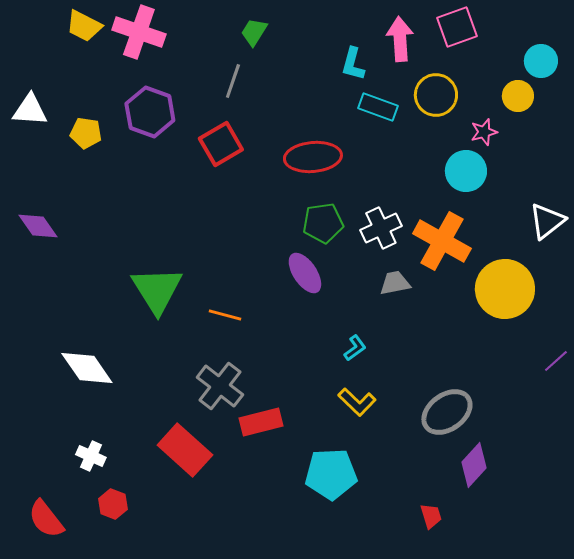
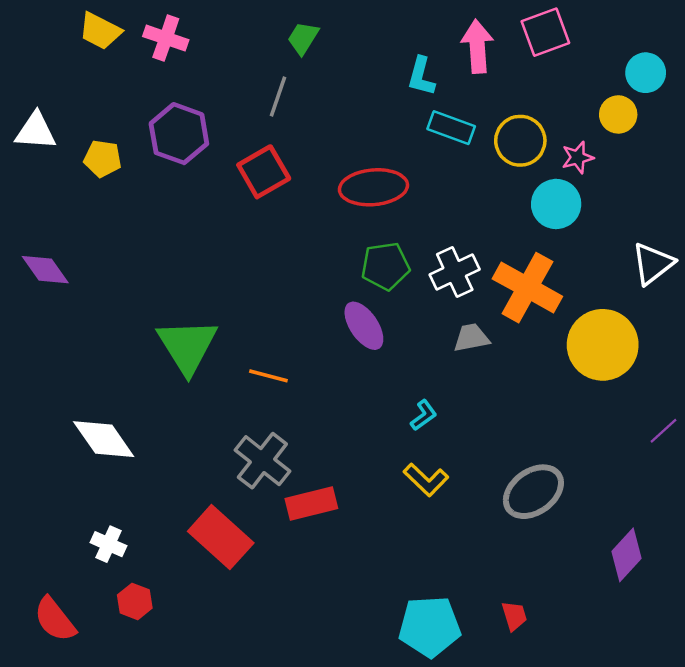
pink cross: (139, 32) -> (166, 38), size x0.7
yellow circle: (436, 95) -> (520, 141), moved
purple diamond: (474, 465) -> (627, 555), moved
cyan pentagon: (331, 474) -> (430, 627), moved

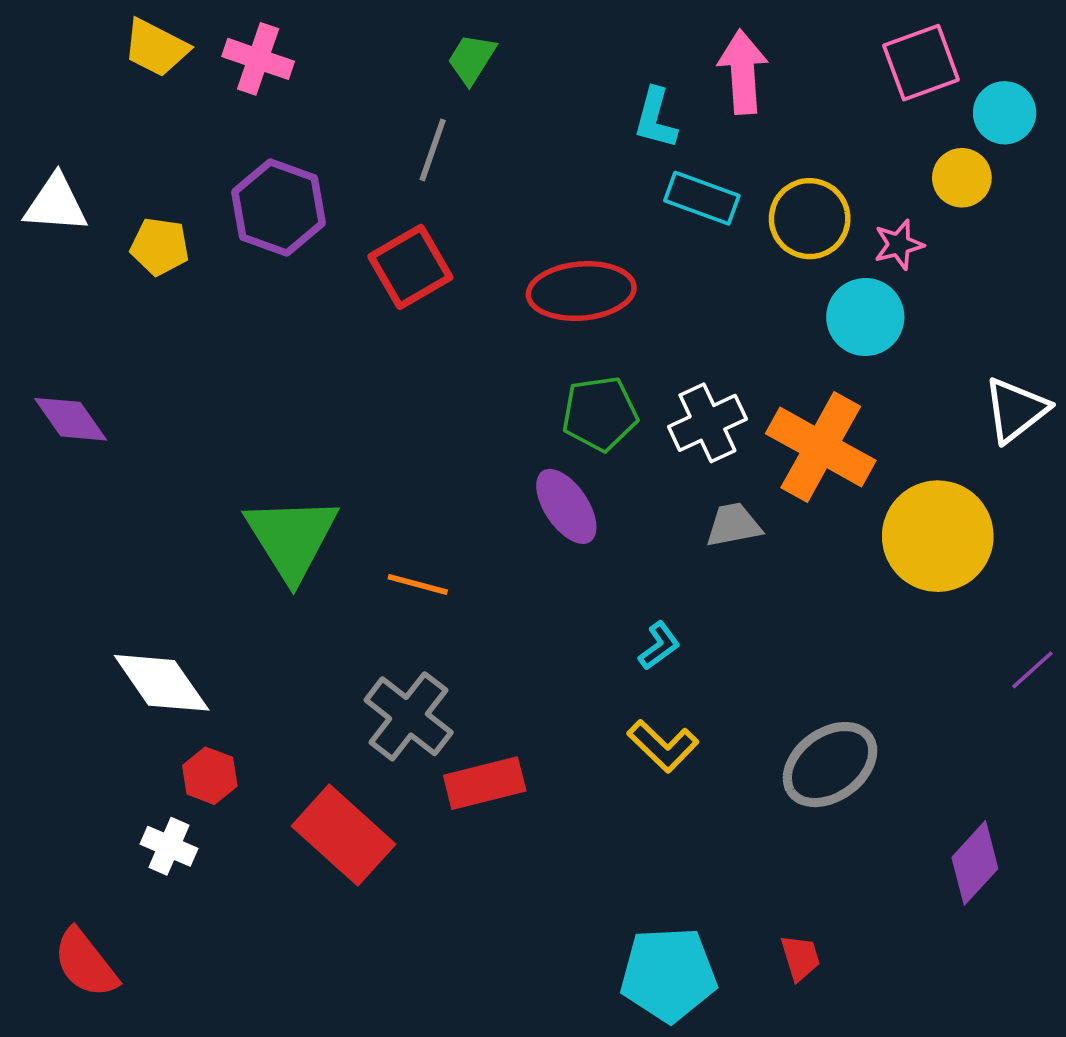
pink square: (545, 32) -> (921, 63), moved
red hexagon: (135, 601) -> (210, 776), moved

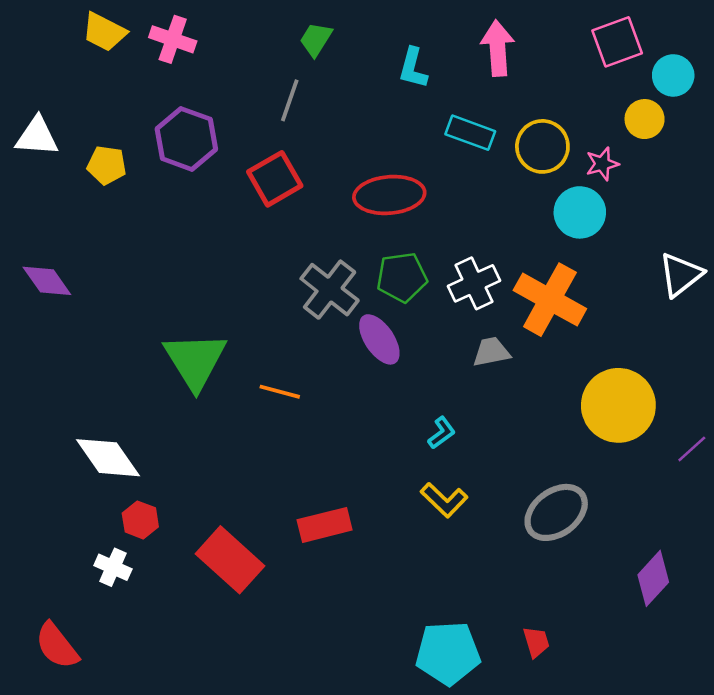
cyan L-shape: (655, 118) -> (413, 68), moved
yellow circle: (938, 536) -> (618, 405), moved
gray cross: (409, 716) -> (330, 290), moved

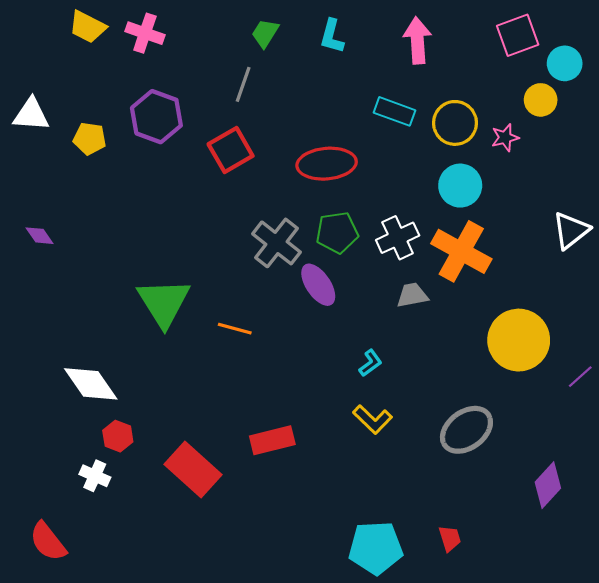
cyan L-shape: (413, 68) -> (332, 36), moved
cyan circle: (580, 212) -> (460, 186), moved
purple diamond: (47, 281) -> (40, 236), size x0.7

